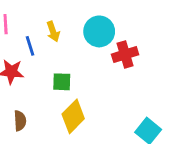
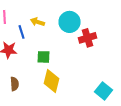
yellow arrow: (53, 31) -> (38, 22), turned 128
yellow diamond: (73, 116) -> (52, 81), turned -30

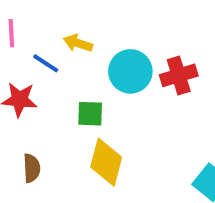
cyan circle: (70, 22) -> (130, 71), moved
blue line: (22, 32) -> (46, 63), turned -40

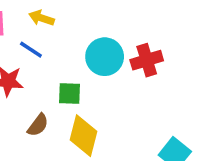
yellow arrow: (78, 43) -> (41, 18), moved
brown semicircle: (32, 168) -> (38, 125), moved, turned 40

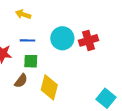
blue line: (31, 50) -> (27, 40), moved, turned -32
green square: (70, 94) -> (31, 61), moved

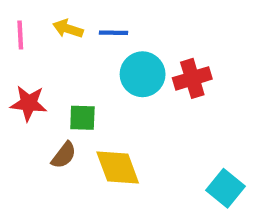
blue line: (27, 40) -> (114, 33), moved
yellow diamond: (49, 87) -> (118, 168), turned -35

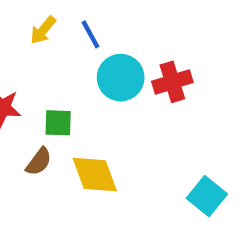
yellow arrow: (68, 29) -> (43, 30), turned -68
blue line: (114, 33) -> (90, 34), turned 60

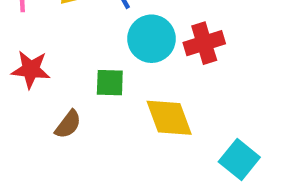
green square: (58, 123) -> (110, 83), moved
yellow diamond: (95, 175) -> (169, 118), moved

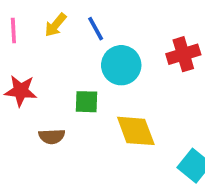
red cross: (204, 43) -> (183, 54), moved
brown semicircle: (68, 124) -> (52, 136), turned 50

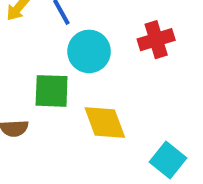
green square: (87, 102) -> (52, 91), size x1.4

